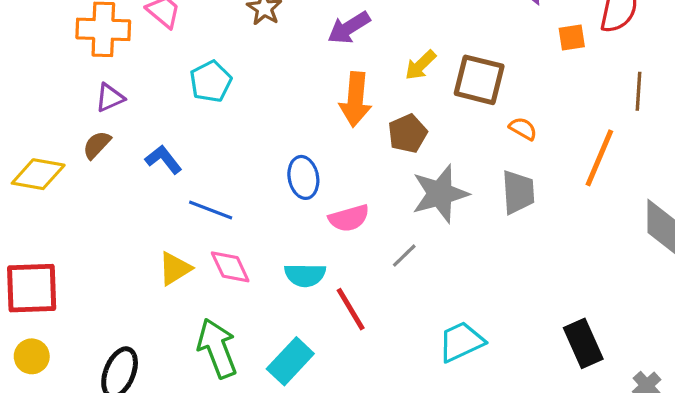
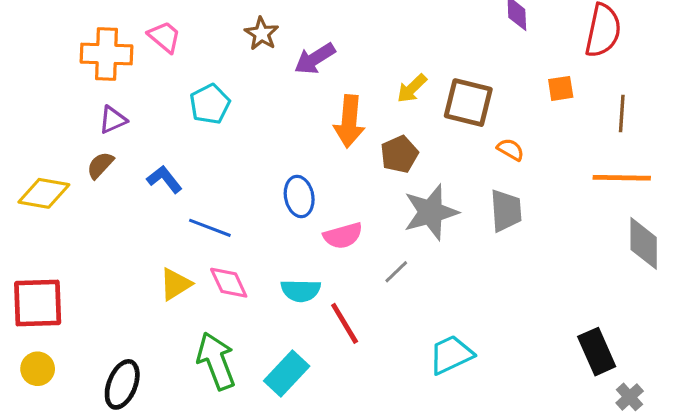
purple arrow: (349, 28) -> (315, 59), moved
orange square: (572, 38) -> (561, 88), moved
orange line: (599, 158) -> (622, 178), moved, turned 68
black rectangle: (583, 343) -> (597, 352), moved

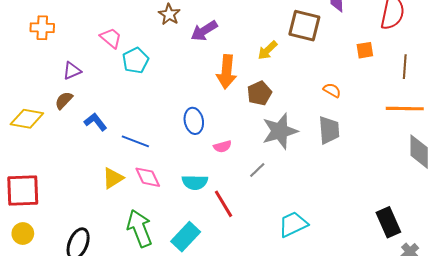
pink trapezoid: (164, 37) -> (111, 38), moved
orange cross: (107, 54) -> (42, 28), moved, size x0.7
brown square: (468, 103) -> (304, 26), moved
blue L-shape: (164, 179) -> (96, 122), moved
pink semicircle: (343, 236) -> (222, 146), size x0.7

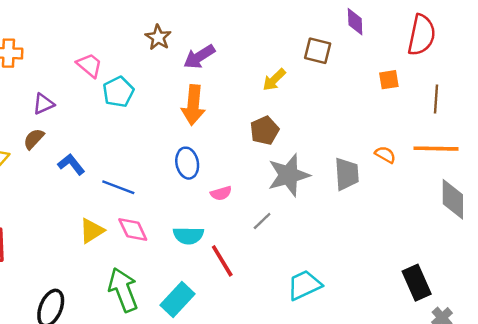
brown square: (304, 26) -> (318, 51), size x0.7
orange arrow: (227, 72) -> (193, 105), moved
orange semicircle: (332, 90) -> (385, 155), moved

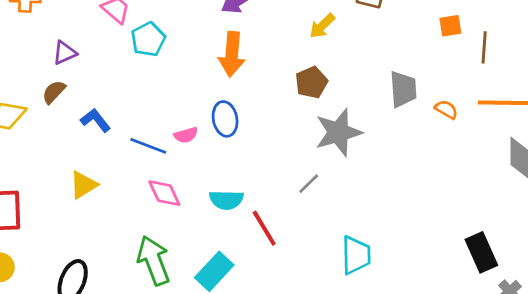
brown line: (436, 99) -> (484, 47), moved
gray trapezoid: (347, 174) -> (403, 89), moved
pink semicircle: (221, 193) -> (186, 135), moved
yellow triangle: (92, 231) -> (83, 185), moved
cyan trapezoid: (304, 285) -> (356, 255), turned 114

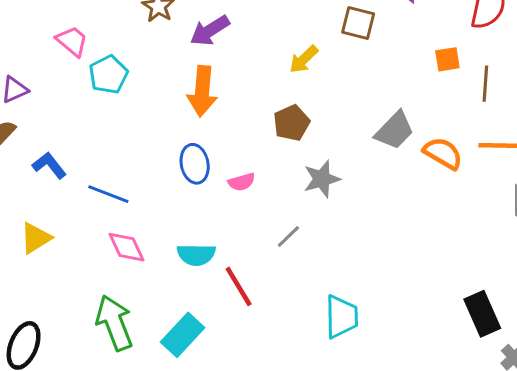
gray trapezoid: (403, 89) -> (394, 131), turned 48
orange semicircle: (446, 109) -> (443, 153), size x1.5
gray star: (338, 132) -> (322, 179), size x0.7
pink semicircle: (186, 135) -> (242, 182), moved

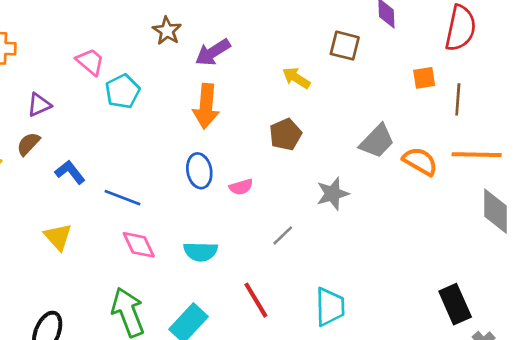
yellow arrow: (304, 59) -> (296, 78), turned 76
gray star: (322, 179) -> (333, 194), moved
yellow triangle: (36, 238) -> (58, 237), turned -40
red line: (239, 286) -> (256, 300), moved

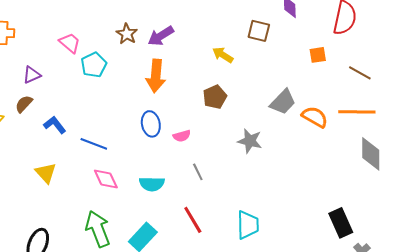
brown star: (167, 31) -> (127, 34), moved
brown line: (458, 99) -> (360, 73), moved, turned -65
gray star: (333, 194) -> (250, 141), turned 30
gray line: (283, 235) -> (198, 172), moved, turned -72

